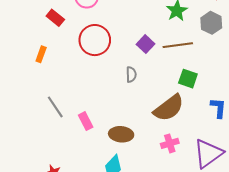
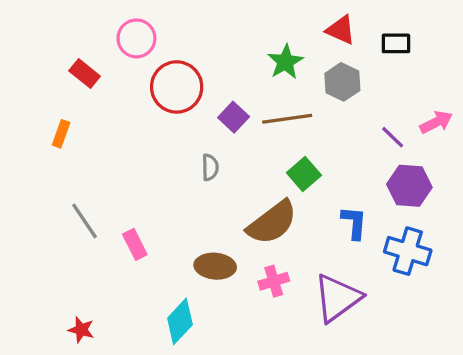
red circle: (95, 40) -> (177, 87), moved
green square: (188, 79) -> (304, 174), turned 30
brown ellipse: (121, 134) -> (215, 266), moved

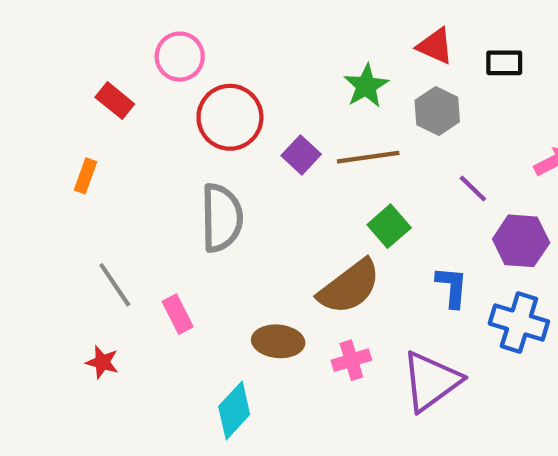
purple line: (393, 137) -> (473, 188), moved
gray semicircle: (210, 167) -> (222, 218), moved, size x2.0
red star: (81, 330) -> (102, 362), moved

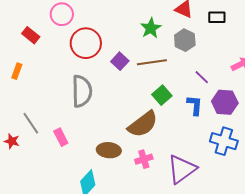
blue L-shape: (452, 287) -> (195, 105), moved
red star: (102, 362) -> (12, 141), moved

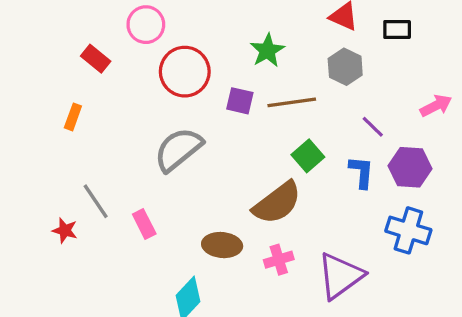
green star: (151, 28) -> (267, 51), moved
purple square: (120, 61) -> (240, 101), turned -30
gray semicircle: (82, 91) -> (178, 149), turned -128

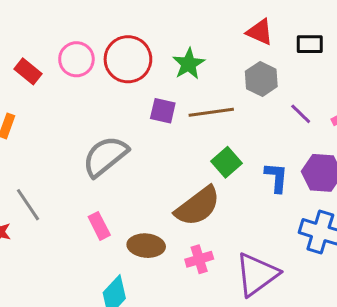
pink circle: (146, 25) -> (76, 59), moved
red circle: (185, 72) -> (128, 59), moved
purple line: (373, 127) -> (301, 114), moved
pink rectangle: (144, 224) -> (99, 226), moved

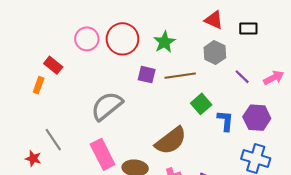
red rectangle: (28, 71) -> (53, 65), moved
green square: (226, 162) -> (201, 104), moved
pink rectangle: (99, 226) -> (103, 154), size x1.6

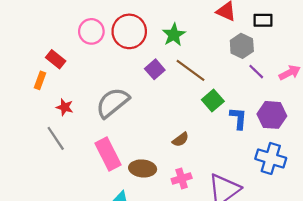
gray hexagon: (215, 53) -> (242, 46), moved
purple square: (147, 75) -> (155, 69), turned 36
brown line: (180, 76) -> (191, 70), turned 44
brown semicircle: (171, 141) -> (180, 139), size x0.5
red star: (33, 159) -> (65, 107), moved

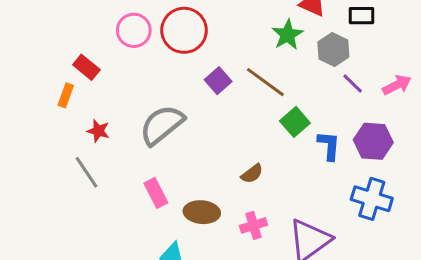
green star: (174, 35) -> (288, 35), moved
pink rectangle: (108, 154) -> (156, 193), size x0.7

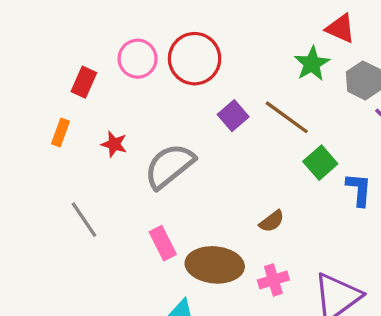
red rectangle: (86, 67) -> (84, 82), moved, turned 75
red star: (98, 131) -> (114, 144), moved
brown ellipse: (202, 212) -> (215, 265), size x1.4

